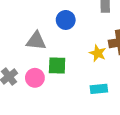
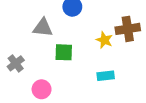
pink circle: (35, 78) -> (42, 89), moved

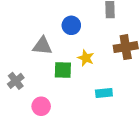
yellow star: (104, 40) -> (86, 58), moved

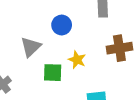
gray triangle: (42, 46) -> (31, 47), turned -50

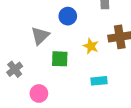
yellow star: (77, 60) -> (91, 46), moved

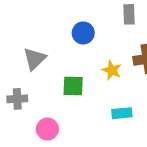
gray triangle: (40, 36) -> (34, 59), moved
gray cross: (15, 69) -> (17, 99), turned 35

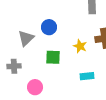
blue circle: (83, 33) -> (49, 27), moved

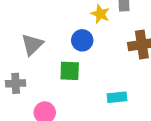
blue circle: (49, 27) -> (82, 40), moved
yellow star: (80, 46) -> (100, 14), moved

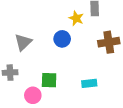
green square: (70, 71) -> (49, 80), moved

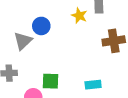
blue circle: (62, 39) -> (41, 26), moved

